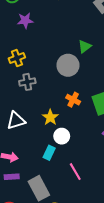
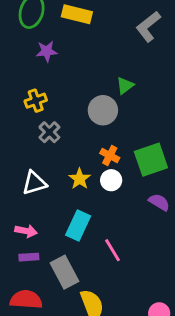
gray cross: (27, 82) -> (49, 132), turned -35
white circle: (62, 136) -> (111, 180), moved
cyan rectangle: (49, 153) -> (78, 225), size x1.5

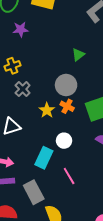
gray circle: (103, 110) -> (66, 85), moved
yellow star: (80, 179) -> (47, 110), moved
white circle: (111, 180) -> (64, 141), moved

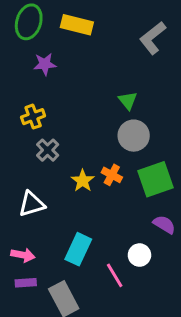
green triangle: (78, 55) -> (128, 101), turned -32
gray circle: (66, 85) -> (134, 136), moved
white circle: (64, 141) -> (139, 255), moved

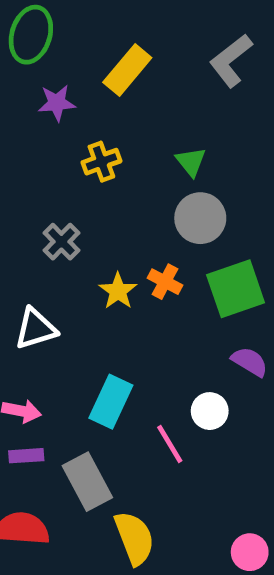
yellow rectangle: (77, 25) -> (127, 70), moved, turned -64
yellow cross: (33, 117) -> (101, 162), moved

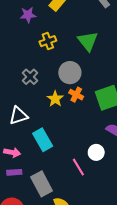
green triangle: (191, 162) -> (88, 41), size x1.5
gray circle: (200, 218) -> (70, 73), moved
cyan rectangle: (111, 402) -> (43, 140), moved, turned -55

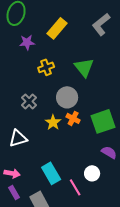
cyan rectangle: (43, 140) -> (51, 173), moved
purple rectangle: (14, 172) -> (14, 192), turned 64

